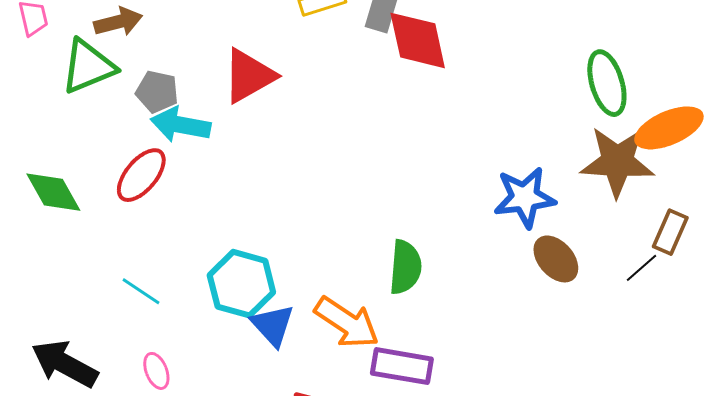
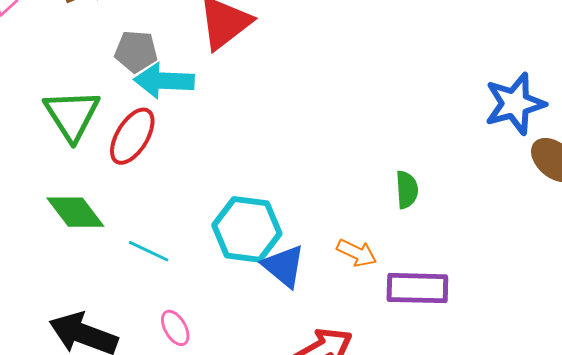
green triangle: (88, 67) -> (72, 115), moved, turned -32
green diamond: (53, 192) -> (75, 212), moved
green semicircle: (405, 267) -> (407, 190), size x0.7
orange arrow: (347, 323) -> (357, 253), size x0.6

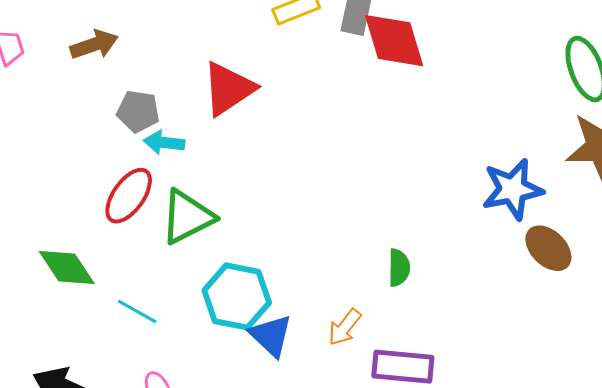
cyan arrow: (164, 81) -> (164, 143), size x0.7
green triangle: (72, 115) -> (187, 217), moved, turned 32
orange arrow: (357, 253) -> (345, 327), turned 99

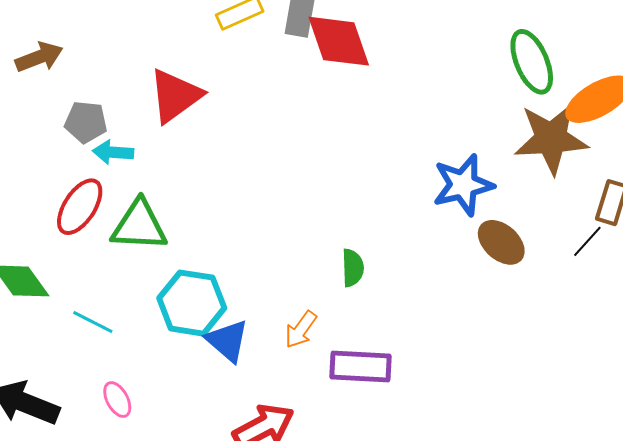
green triangle: (187, 217) -> (139, 226), turned 32

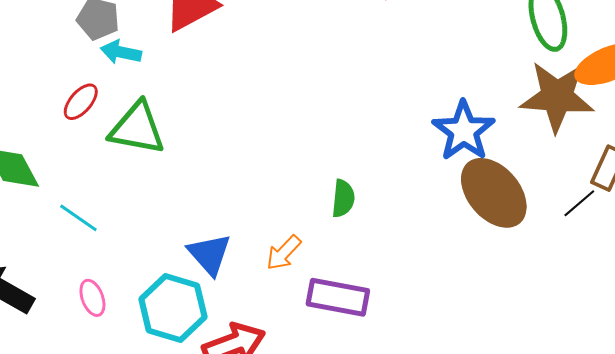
blue star: (463, 185) -> (464, 131), turned -30
red ellipse: (80, 207) -> (81, 102), size x0.7
brown ellipse: (501, 242) -> (494, 193), size x1.5
cyan hexagon: (192, 303) -> (173, 308), moved

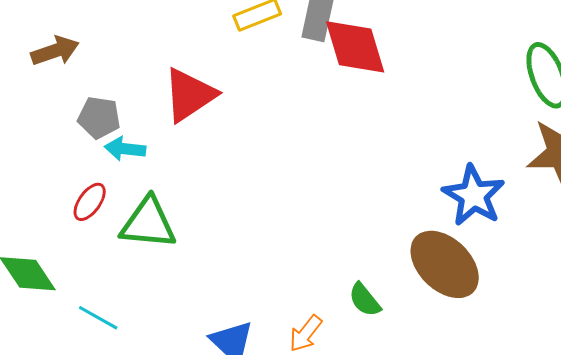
brown ellipse: (494, 193) -> (445, 264), moved
green semicircle: (343, 198) -> (365, 300), moved, turned 141

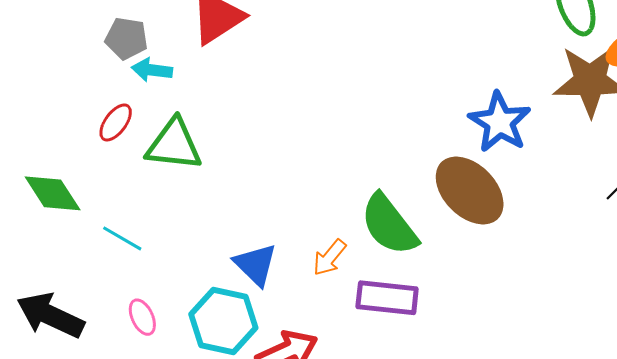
green semicircle: (365, 300) -> (389, 225), size x1.8

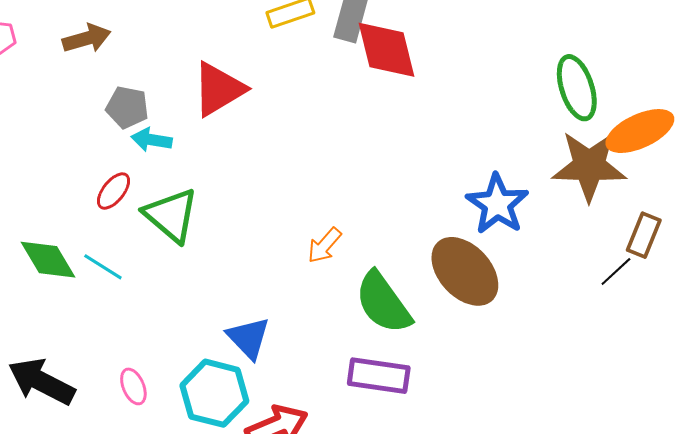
green triangle: (174, 145) -> (171, 215), turned 32
cyan line: (122, 238) -> (103, 267), moved
orange arrow: (330, 258) -> (324, 245), moved

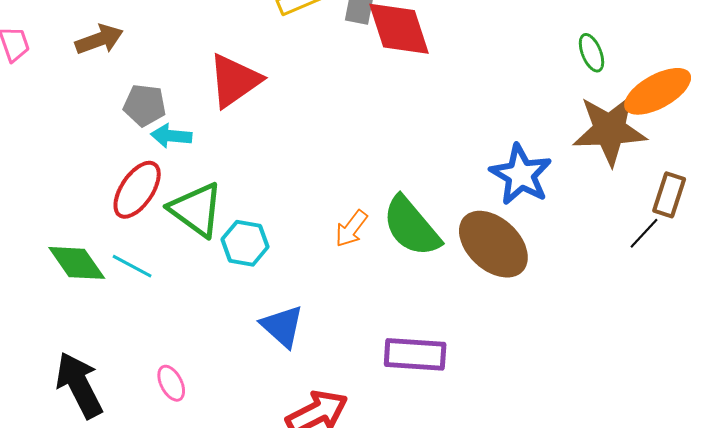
green ellipse: (577, 88) -> (592, 53), size x0.6
red ellipse: (114, 191) -> (137, 190), size x1.5
green semicircle: (383, 303) -> (411, 226), moved
black arrow: (41, 382) -> (79, 385), turned 40
cyan hexagon: (214, 393) -> (245, 243), moved, size x0.7

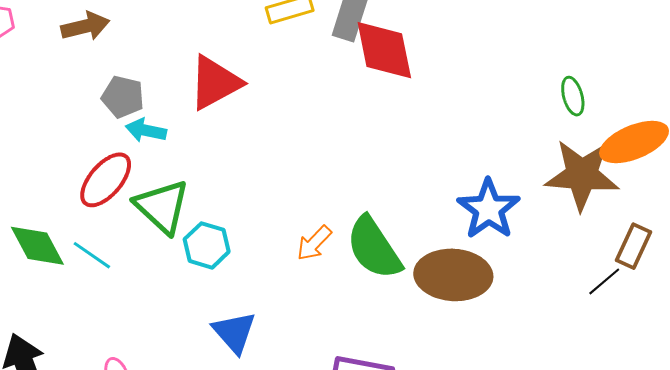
brown ellipse: (493, 244) -> (453, 275), turned -46

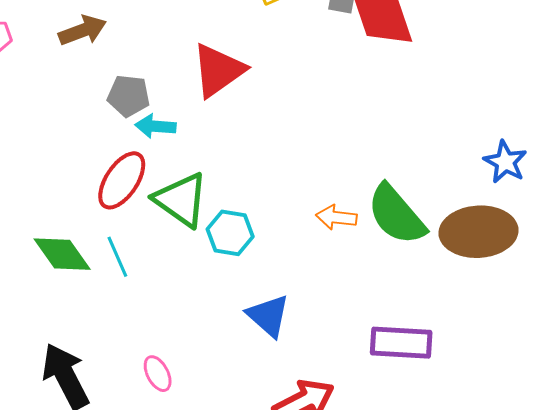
blue star: (489, 209) -> (505, 162), size x0.7
orange arrow: (314, 243) -> (336, 217), turned 60
cyan line: (92, 255) -> (117, 257), turned 39

